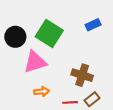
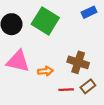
pink triangle: (35, 62) -> (18, 61), moved, turned 30
orange arrow: (42, 92) -> (45, 71), moved

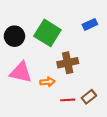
brown cross: (78, 62) -> (68, 63), moved, turned -30

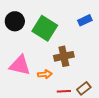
black circle: (14, 36) -> (15, 21), moved

